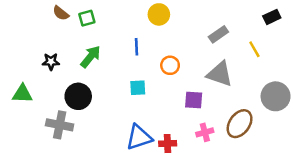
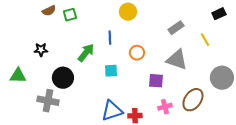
brown semicircle: (61, 13) -> (49, 11), turned -64
green arrow: (91, 57) -> (86, 53), moved

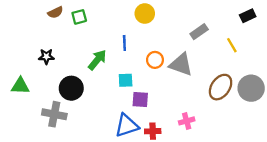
gray triangle: (177, 60) -> (181, 64), moved
purple square: (156, 81) -> (140, 99), moved
brown ellipse: (193, 100) -> (221, 87), moved

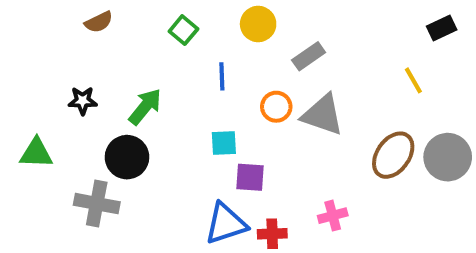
green square: (79, 17) -> (183, 30), moved, turned -35
gray rectangle: (199, 32) -> (309, 56), moved
green arrow: (97, 60) -> (145, 107), moved

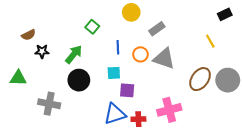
brown semicircle: (99, 22) -> (29, 35), moved
green square: (183, 30) -> (92, 27), moved
blue line: (222, 76) -> (118, 47), moved
black circle: (127, 157) -> (79, 80), moved
pink cross: (333, 216) -> (169, 110), size x1.6

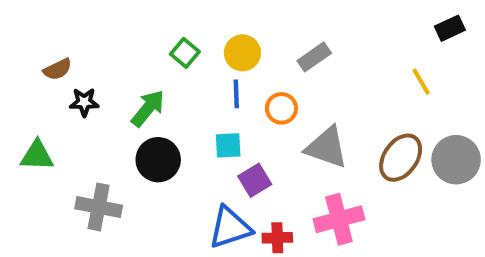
yellow circle: (131, 12) -> (242, 53), moved
gray triangle: (164, 59) -> (327, 147), moved
purple square: (127, 90) -> (255, 180), turned -35

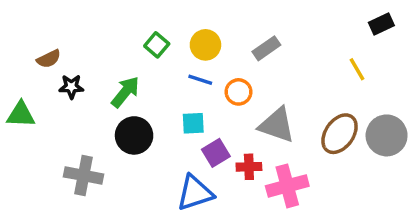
blue line: (236, 94) -> (200, 80), turned -70
green triangle: (37, 156) -> (21, 115), moved
red cross: (277, 238) -> (249, 167), moved

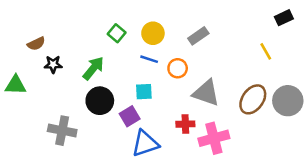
purple square: (216, 153) -> (130, 116), moved

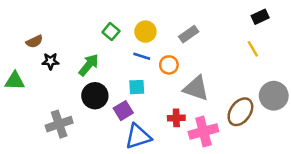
black rectangle: (284, 18) -> (260, 17), moved
brown ellipse: (253, 99) -> (240, 112), moved
gray cross: (62, 131) -> (59, 124), turned -30

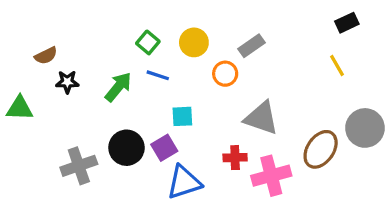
blue line: (142, 56) -> (158, 75), moved
orange circle: (169, 65) -> (225, 74), moved
black circle: (95, 96) -> (126, 148), moved

